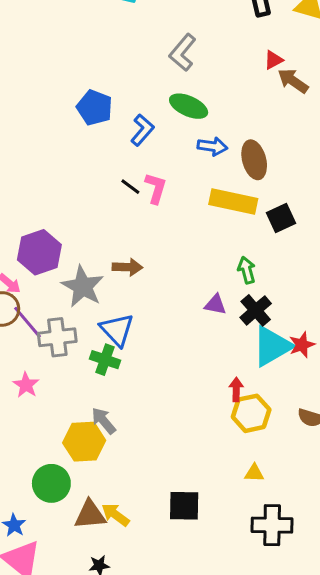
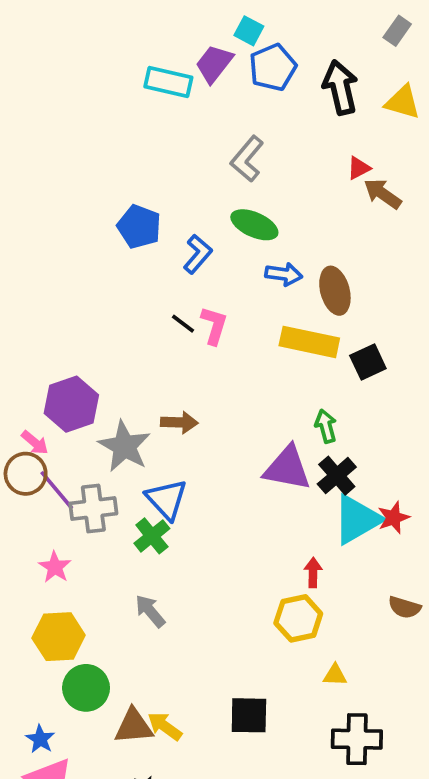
purple triangle: (215, 304) -> (287, 468), size x1.8
green cross: (105, 360) -> (152, 536), turned 32
yellow hexagon: (251, 413) -> (298, 618), moved
yellow hexagon: (84, 442) -> (59, 637), moved

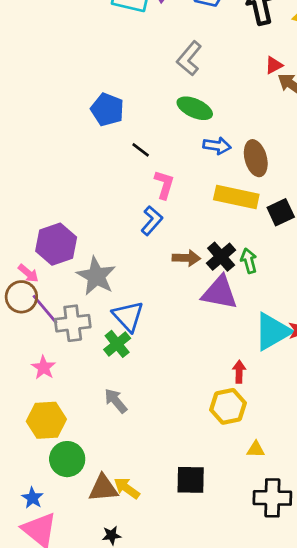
blue L-shape: (198, 254) -> (152, 221), moved
black line: (183, 324) -> (141, 150), moved
brown arrow: (179, 422) -> (186, 258), moved
black cross: (337, 476) -> (221, 257), moved

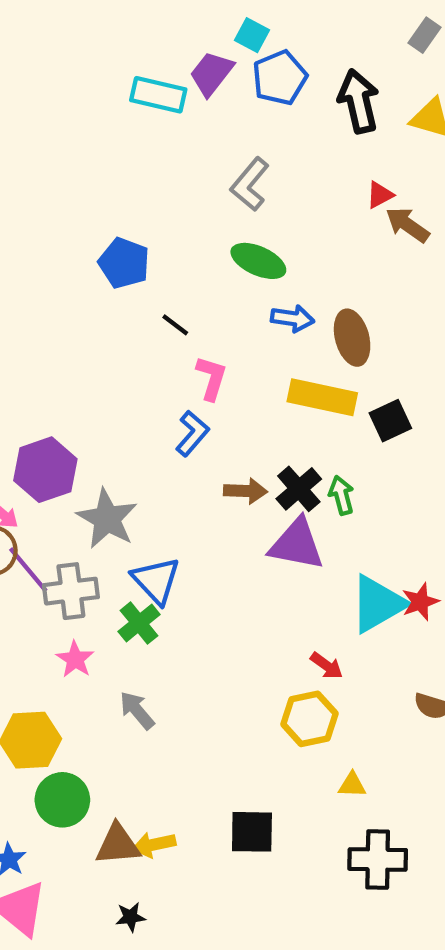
pink star: (44, 368) -> (75, 659), moved
red arrow: (239, 372) -> (327, 666), turned 125
yellow arrow: (127, 488) -> (154, 845), turned -48

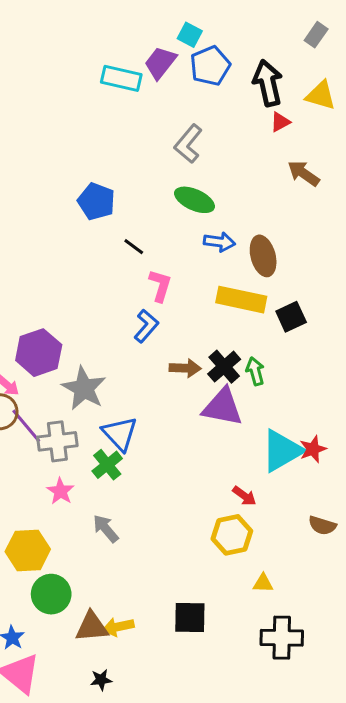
red triangle: (380, 195) -> (280, 122), moved

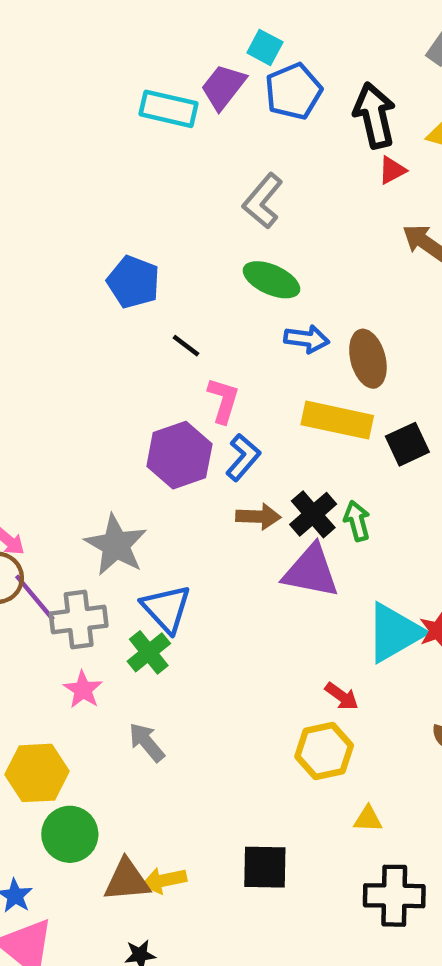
blue L-shape: (146, 326) -> (243, 457), moved
purple hexagon: (39, 353) -> (179, 455), moved

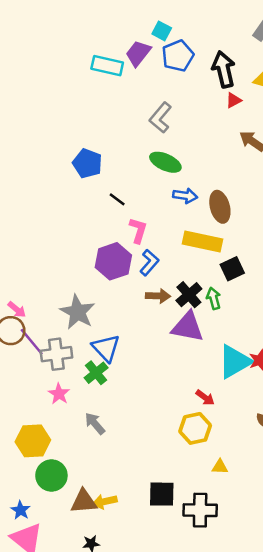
black square: (407, 444) -> (232, 269), moved
black cross: (394, 896) -> (200, 510), moved

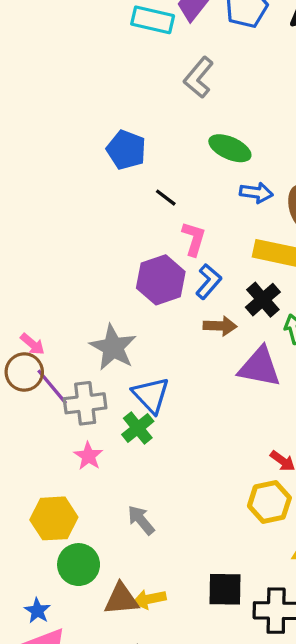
gray L-shape: (160, 118) -> (199, 77), moved
black cross: (189, 295) -> (263, 300), moved
gray arrow: (95, 423) -> (141, 520), moved

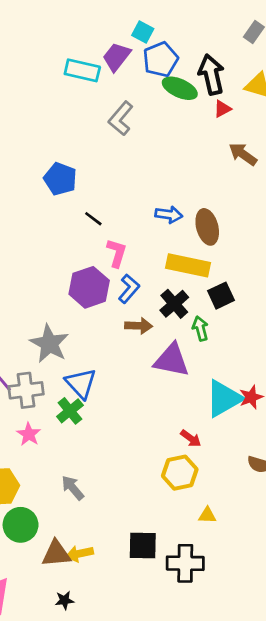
green ellipse: (230, 148) -> (180, 88), moved

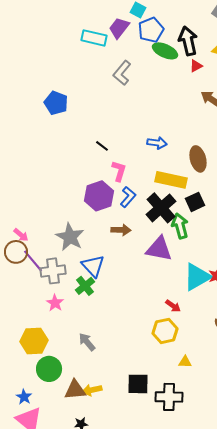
blue pentagon: (60, 179) -> (56, 103), moved
brown ellipse: (207, 227) -> (198, 159), moved
black cross: (174, 304) -> (161, 208), size x1.4
brown arrow: (139, 326) -> (121, 230), moved
green arrow: (200, 329) -> (180, 226), size x1.4

